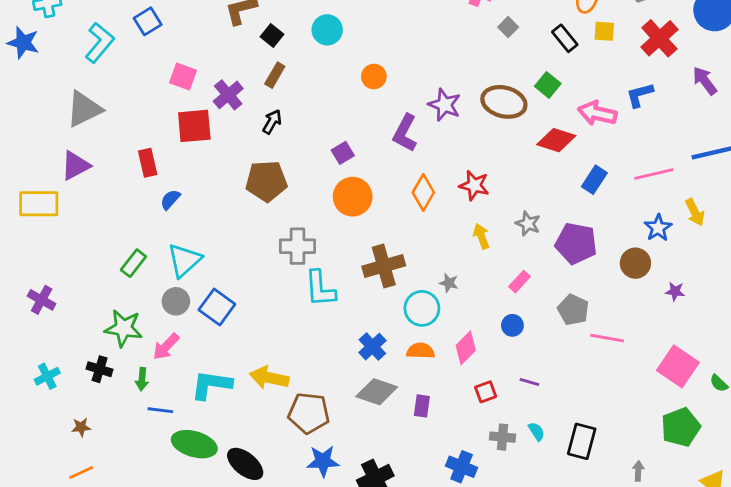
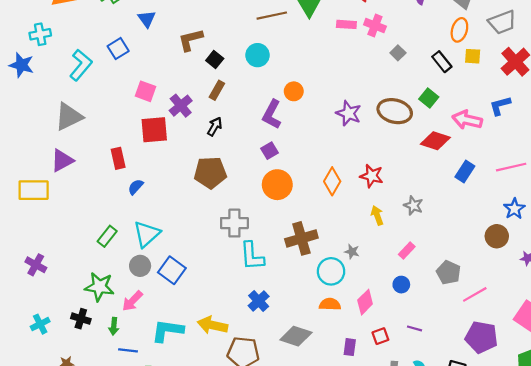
purple L-shape: (405, 133) -> (272, 114), moved
purple pentagon: (576, 243) -> (481, 337), moved
pink line: (607, 338) -> (475, 294), turned -40
blue cross: (372, 347) -> (259, 301), moved
purple rectangle: (422, 406) -> (350, 347), moved

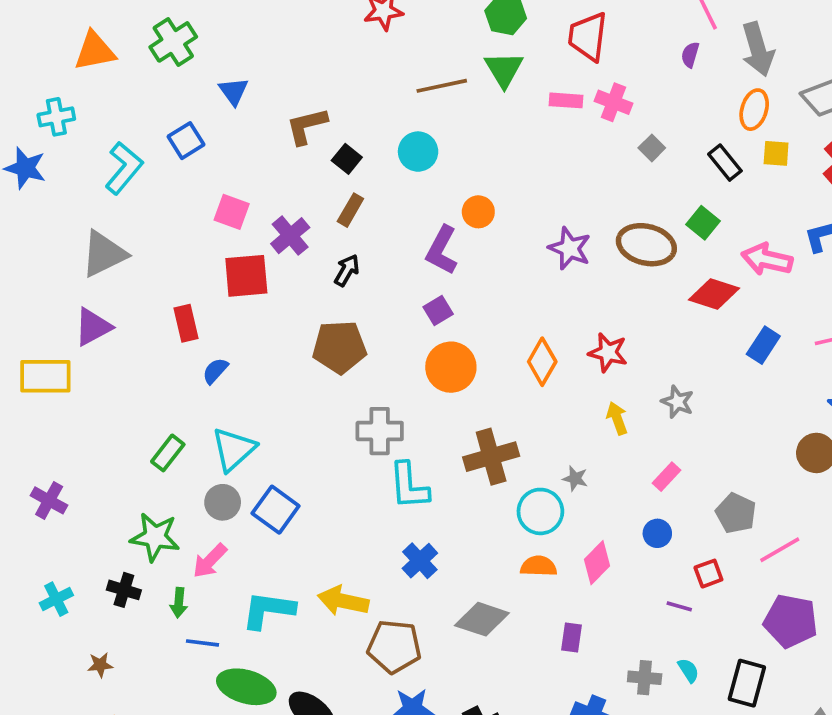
red square: (380, 336) -> (708, 574), moved

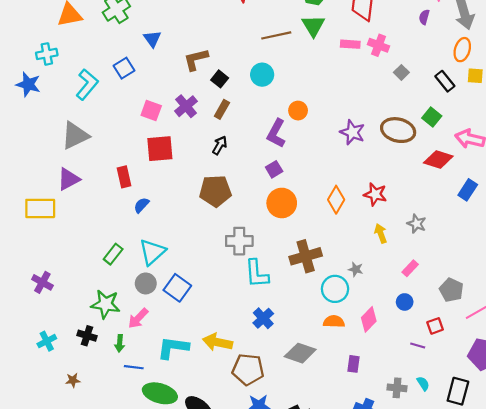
purple cross: (290, 236) -> (186, 106), moved

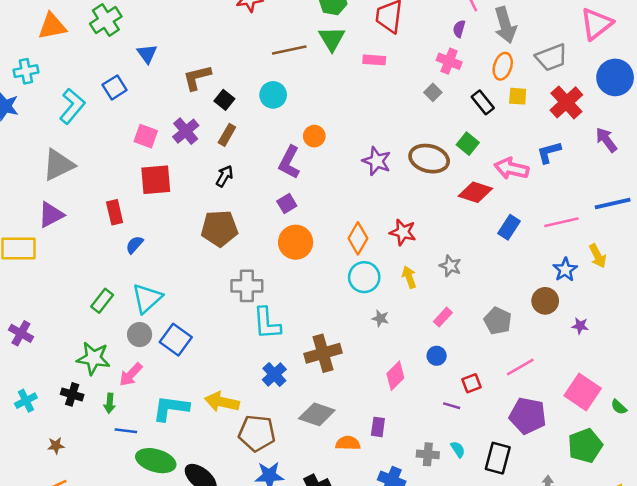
pink cross: (379, 45) -> (449, 61), moved
brown cross: (306, 256) -> (323, 353), moved
cyan circle: (335, 289) -> (364, 277), moved
gray pentagon: (451, 290) -> (498, 321), moved
orange semicircle: (334, 322) -> (348, 443), moved

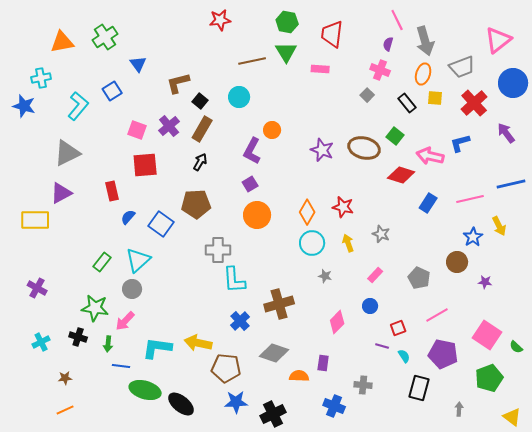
brown rectangle: (227, 135) -> (202, 129), size x1.4
blue square: (176, 340) -> (161, 224), moved
cyan semicircle: (458, 449) -> (404, 356), moved

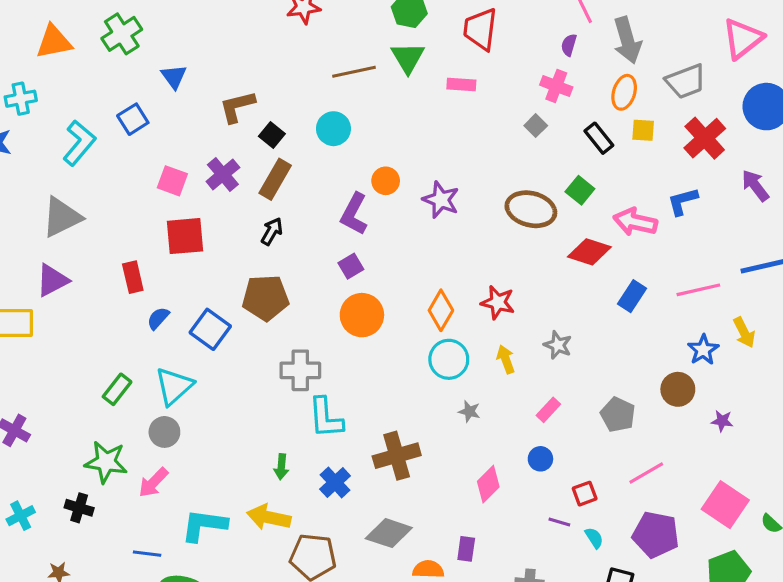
purple star: (322, 150) -> (441, 200), moved
green arrow: (108, 344) -> (281, 467), moved

